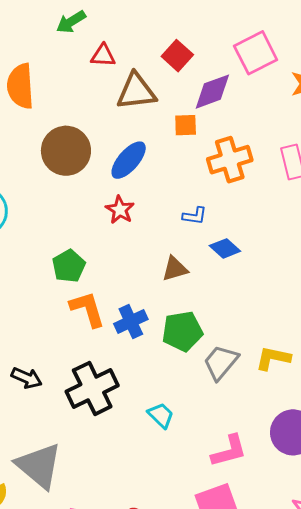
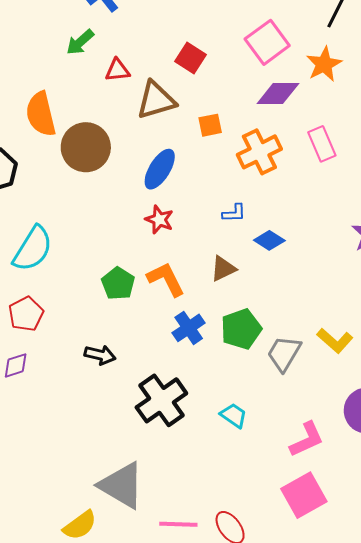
purple diamond: (212, 92) -> (278, 93), moved, turned 30
brown circle: (66, 151) -> (86, 147), moved
orange L-shape: (87, 309) -> (166, 279), moved
yellow L-shape: (273, 358) -> (335, 341), turned -141
black arrow: (27, 378) -> (100, 355), moved

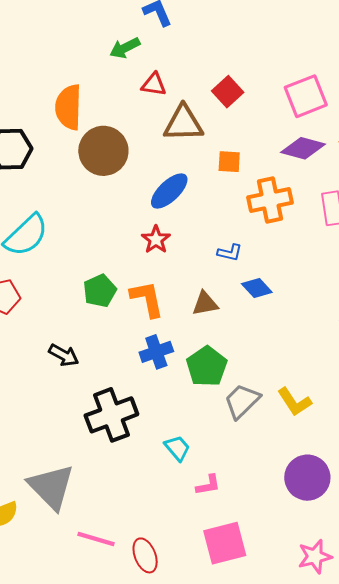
green pentagon: (241, 329) -> (207, 366), turned -30
pink L-shape: (307, 439) -> (208, 485), moved, size x0.7

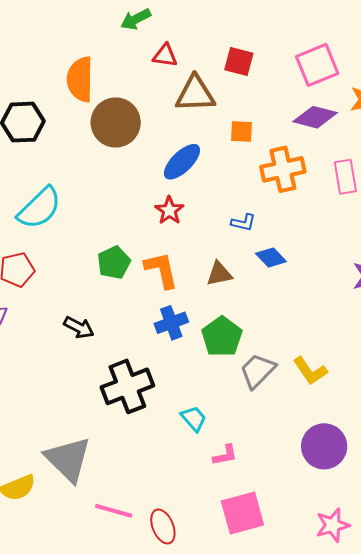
red square: (228, 92) -> (239, 61), turned -32

